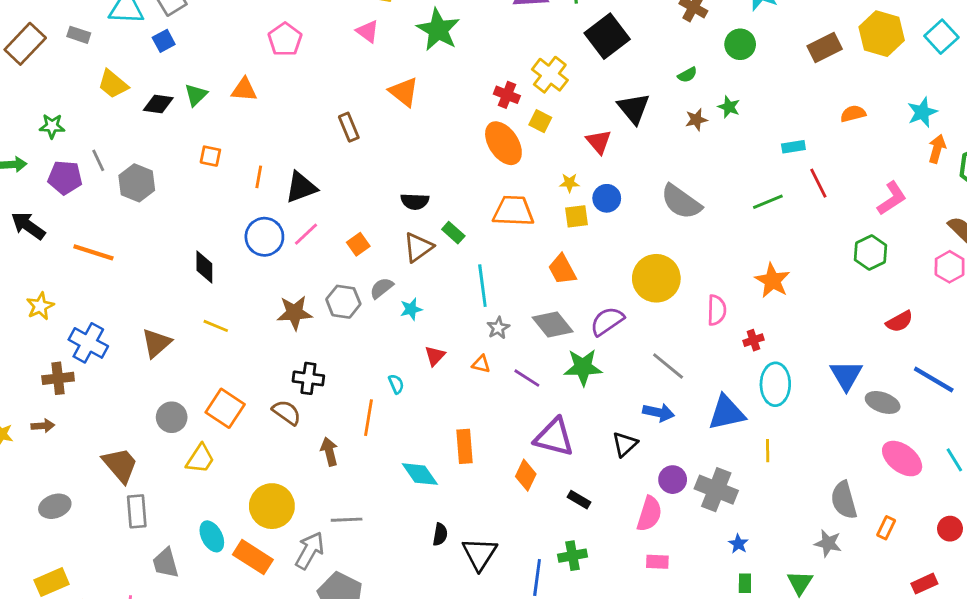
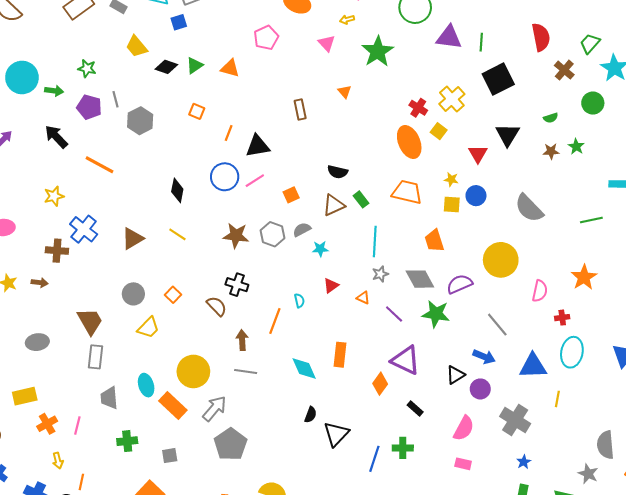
orange triangle: (404, 92) -> (344, 92), size x0.6
orange square: (225, 408) -> (173, 295), size x0.6
purple circle: (673, 480) -> (480, 389), moved
gray line: (347, 520) -> (246, 372), moved

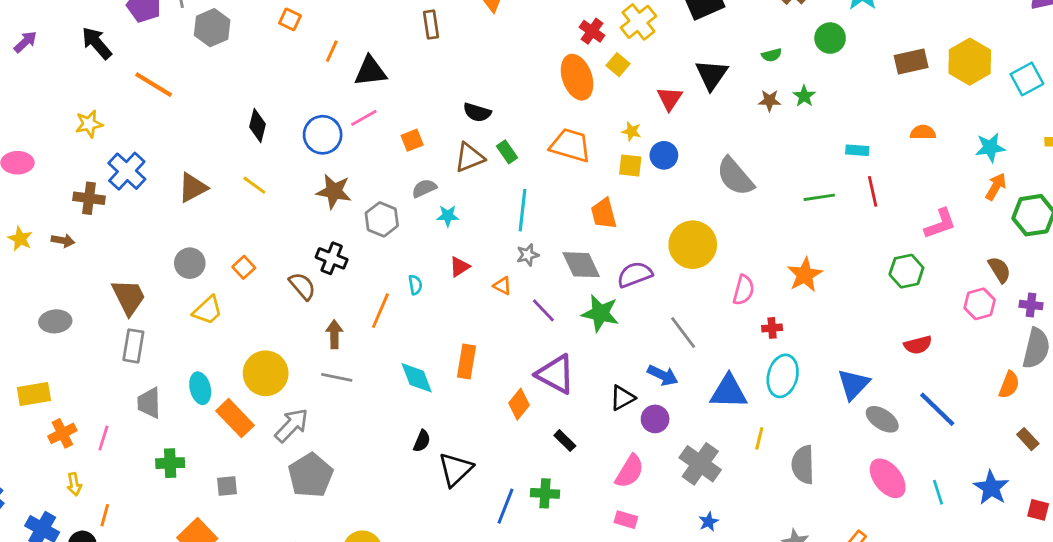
blue circle: (225, 177) -> (323, 135), moved
gray hexagon: (273, 234) -> (382, 219), moved
gray semicircle: (605, 445) -> (803, 465), moved

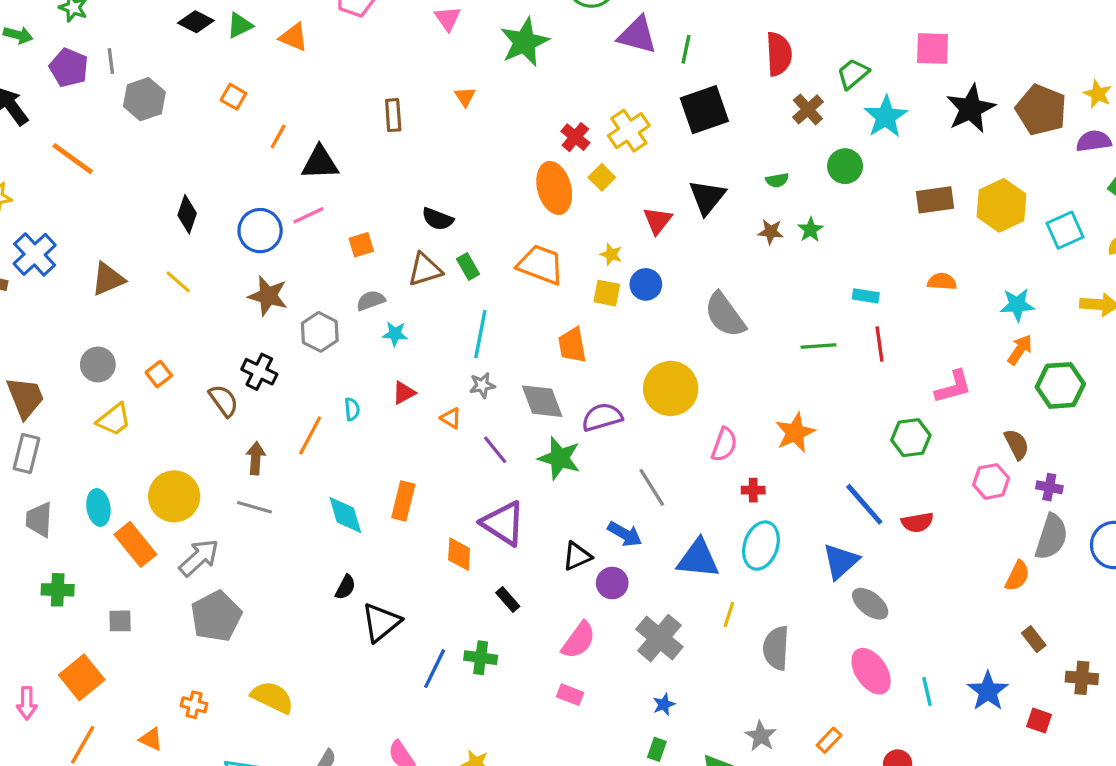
orange diamond: (519, 404) -> (459, 554), turned -40
blue line: (937, 409) -> (864, 504), moved

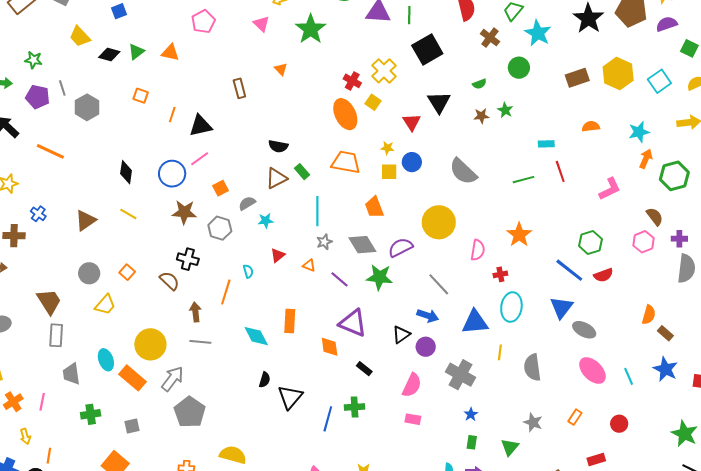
orange square: (361, 245) -> (221, 188), moved
blue cross: (35, 254) -> (38, 214), size x0.6
green hexagon: (911, 438) -> (590, 243), moved
orange semicircle: (1017, 576) -> (649, 315), moved
brown rectangle: (1034, 639) -> (665, 333), moved

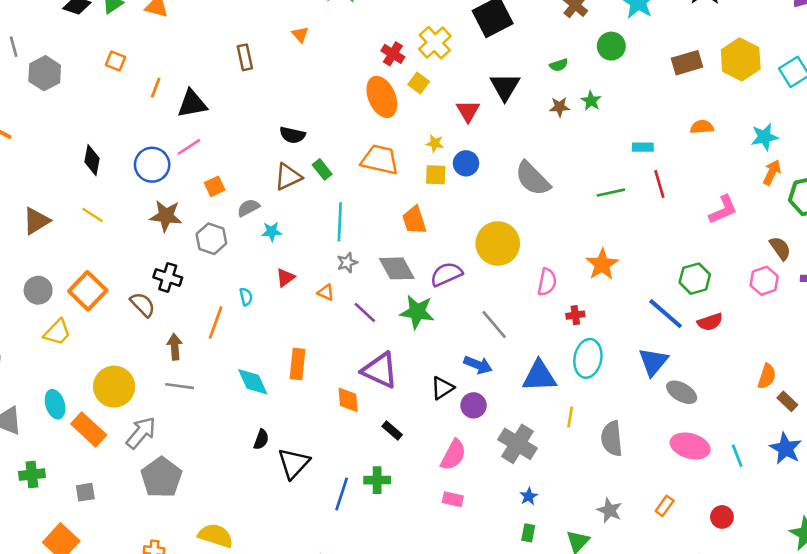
orange square: (127, 272) -> (88, 291), size x1.8
pink ellipse: (592, 371) -> (690, 446), turned -32

